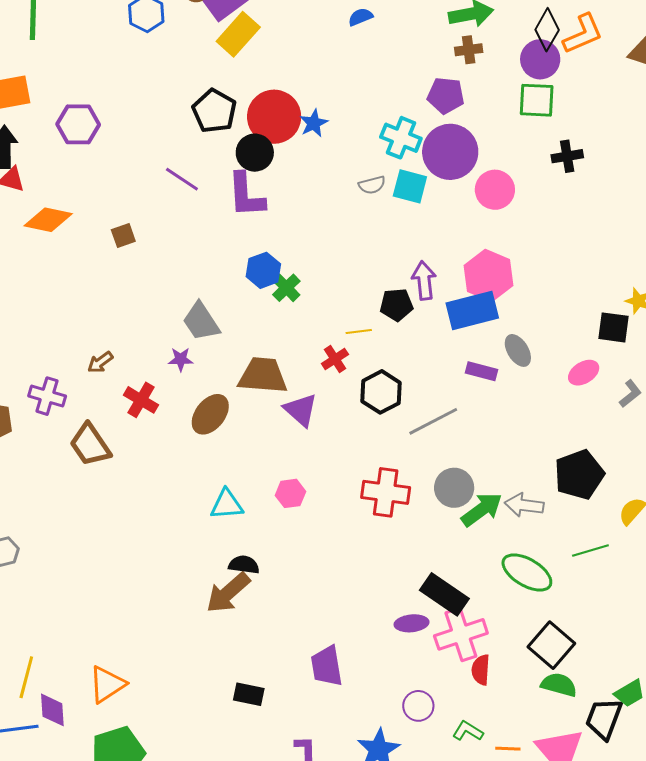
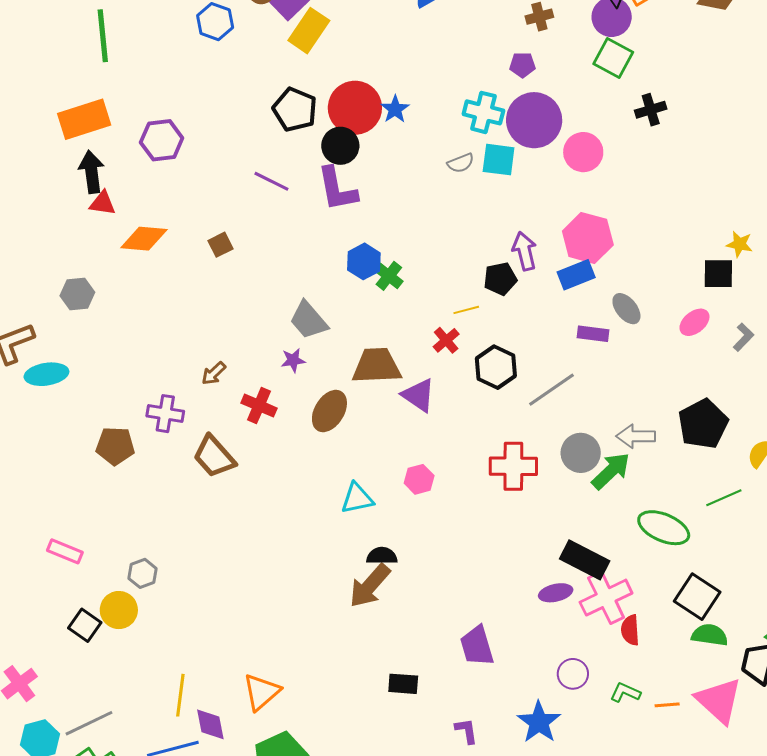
purple pentagon: (446, 95) -> (522, 65), size x0.7
green square: (537, 100) -> (613, 58), turned 33
blue rectangle: (472, 311) -> (576, 275), size x0.7
gray arrow: (524, 505) -> (636, 436), moved

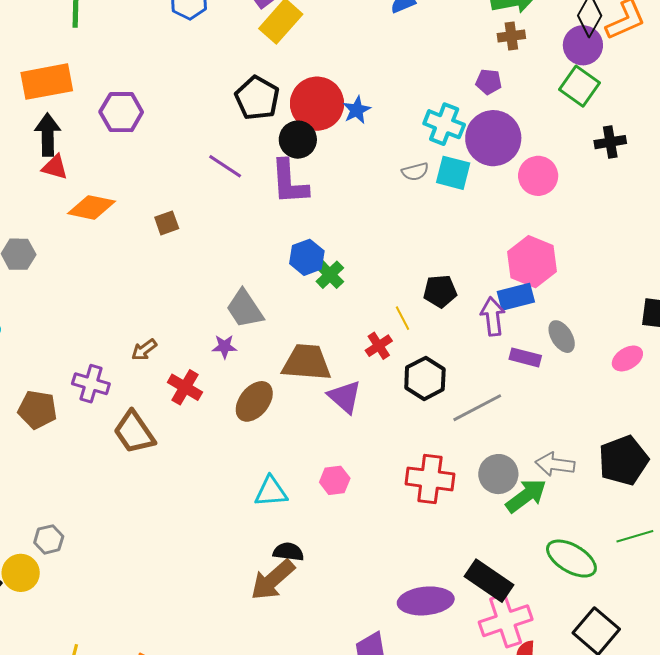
purple arrow: (525, 251) -> (493, 316), moved
yellow line: (466, 310) -> (402, 318), turned 70
purple ellipse: (556, 593) -> (426, 601), moved, size x1.6

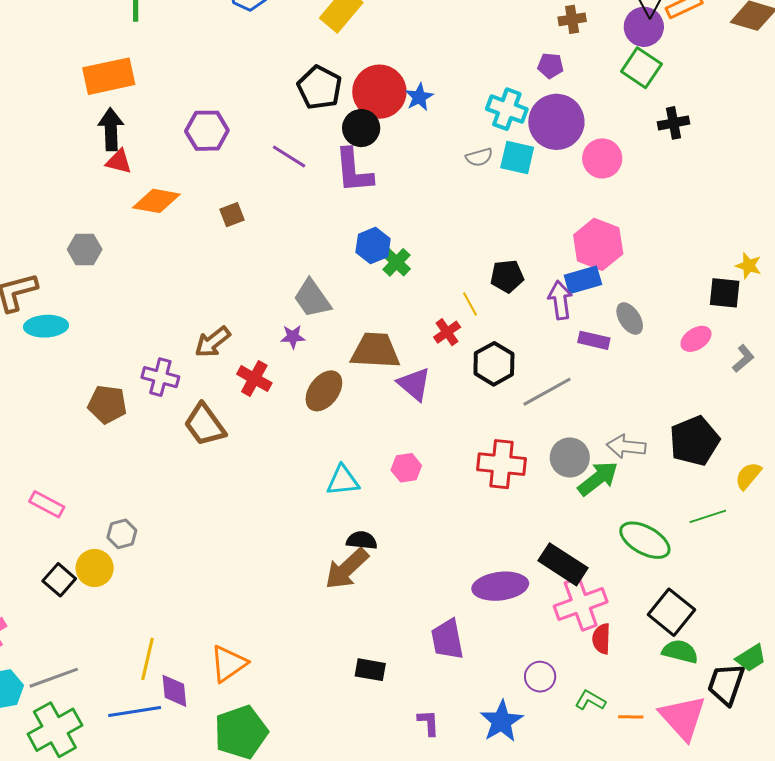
purple hexagon: (121, 112) -> (207, 131), moved
brown arrow: (144, 350) -> (213, 342), size x1.4

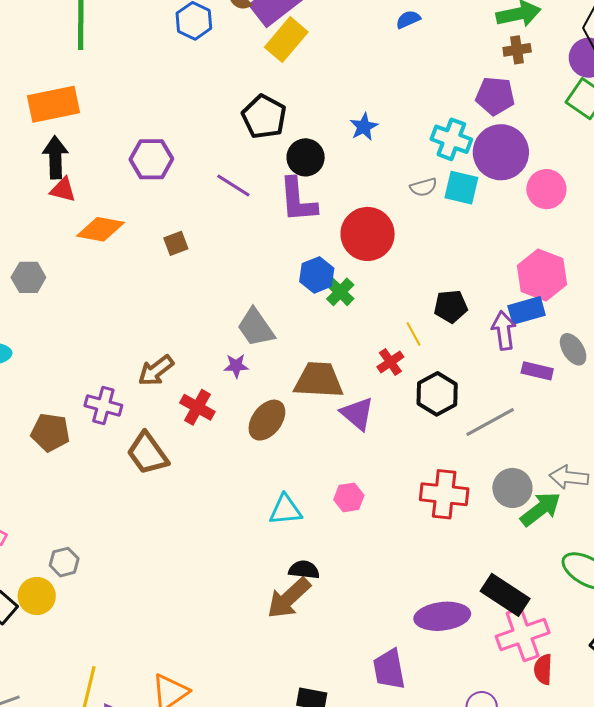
purple pentagon: (550, 66) -> (495, 96), size x1.5
red circle: (379, 92) -> (368, 234), moved

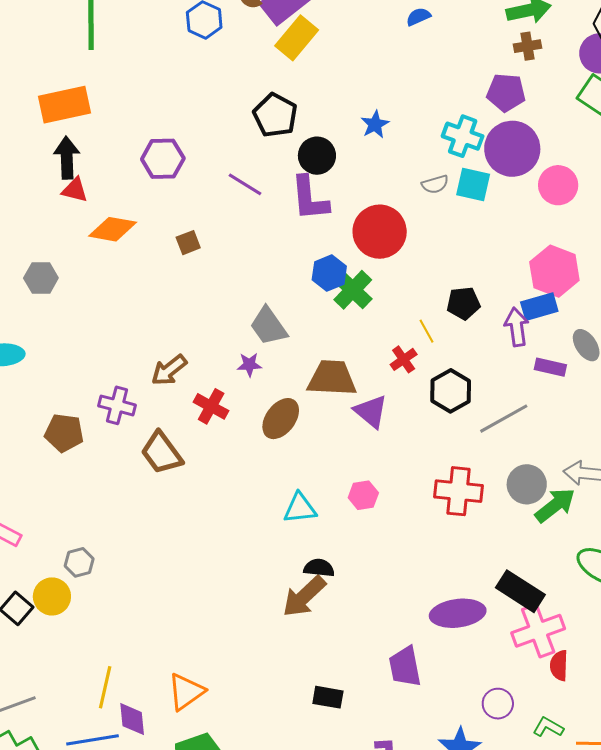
green cross: (340, 292) -> (353, 290), size x1.4

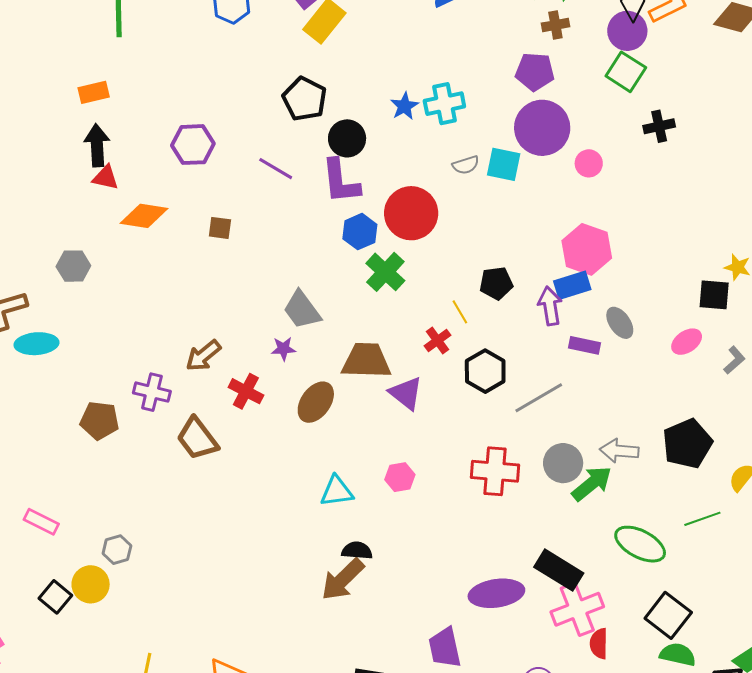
orange rectangle: (64, 105) -> (94, 92), size x0.6
cyan cross: (463, 136) -> (444, 104), moved, turned -30
pink circle: (558, 185) -> (589, 163), size x0.7
brown square: (188, 243) -> (220, 228), turned 30
blue hexagon: (329, 273) -> (360, 232), moved

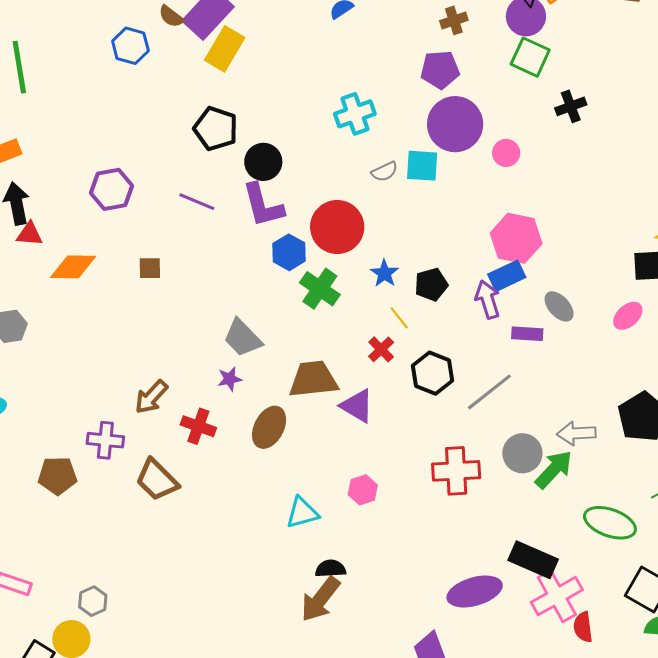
blue star: (404, 106) -> (384, 273), moved

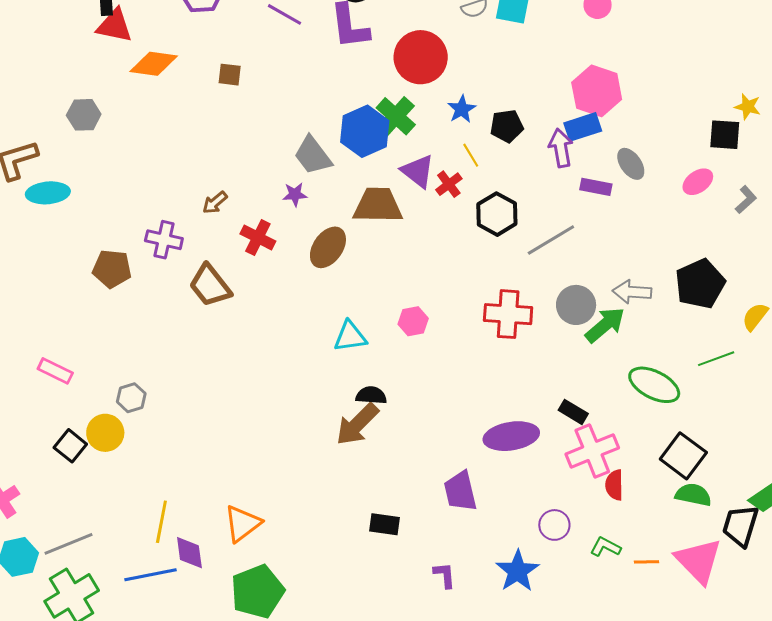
red triangle: (30, 234) -> (115, 26), size x1.4
blue hexagon: (289, 252) -> (365, 131), moved, size x1.4
brown arrow: (151, 397) -> (215, 203), size x0.7
purple triangle: (357, 406) -> (418, 171), moved
black rectangle: (533, 560) -> (573, 412), size x0.6

